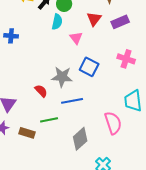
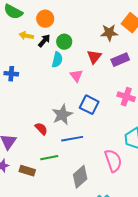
gray star: (62, 77) -> (62, 115), turned -30

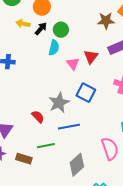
red triangle: (94, 57) -> (91, 57), moved

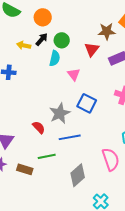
yellow arrow: (23, 24) -> (24, 45), moved
red triangle: (91, 57) -> (92, 49), moved

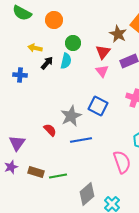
brown star: (107, 31) -> (118, 34), turned 30
black arrow: (42, 39) -> (47, 63), moved
pink triangle: (74, 74) -> (102, 71), moved
green line: (47, 156) -> (58, 176), moved
gray diamond: (78, 175) -> (87, 194), moved

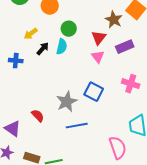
yellow arrow: (35, 48) -> (31, 34), turned -48
red semicircle: (50, 130) -> (38, 116), moved
purple triangle: (17, 143) -> (13, 129), turned -30

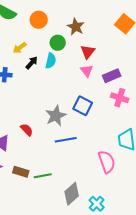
brown star: (114, 20) -> (76, 27), moved
purple rectangle: (125, 47) -> (112, 76), moved

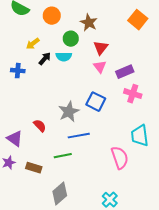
cyan semicircle: (51, 61) -> (64, 57), turned 77
green line: (43, 176) -> (63, 156), moved
gray diamond: (72, 194) -> (60, 194), moved

